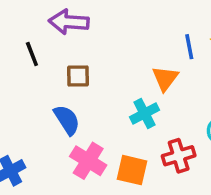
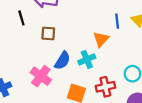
blue semicircle: (67, 120) -> (62, 61), moved, turned 60
pink cross: (88, 161) -> (41, 76), moved

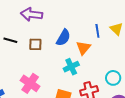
black line: (21, 18) -> (10, 40), moved, turned -56
blue semicircle: (62, 61) -> (63, 38), moved

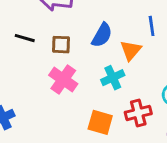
pink cross: (30, 83) -> (63, 80), moved

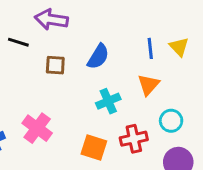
black line: (25, 38) -> (18, 42), moved
orange triangle: (131, 50) -> (148, 85), moved
pink cross: (63, 80) -> (37, 128), moved

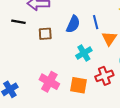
blue line: (150, 48) -> (96, 22), moved
pink cross: (37, 128) -> (49, 82), moved

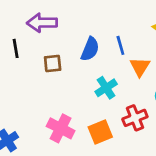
black line: (18, 22) -> (16, 48), turned 72
orange square: (78, 85) -> (100, 132), turned -30

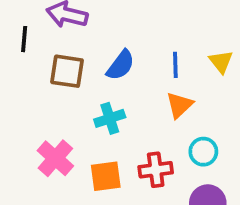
blue line: (120, 45) -> (175, 65), moved
brown square: (53, 63) -> (67, 71), size x1.4
cyan cross: (106, 88) -> (110, 118), moved

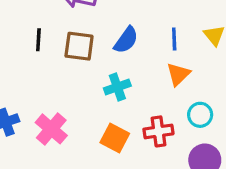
black line: (24, 39) -> (38, 40), moved
pink cross: (55, 158) -> (51, 129), moved
orange square: (106, 176) -> (115, 138), turned 36

